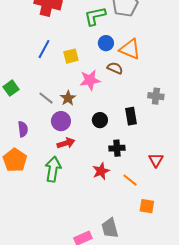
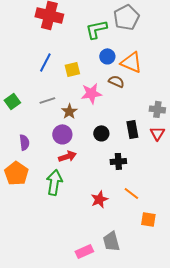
gray line: (46, 98) -> (47, 100), moved, turned -56
red triangle: (156, 160) -> (157, 133), moved
red star: (101, 171) -> (99, 199), moved

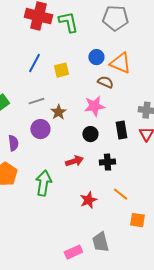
gray pentagon: (126, 17) -> (115, 18), turned 30
green L-shape: (96, 29) -> (68, 22), moved, turned 90
pink star: (91, 93) -> (94, 106), moved
purple circle: (62, 134) -> (40, 129), moved
red arrow: (67, 156) -> (74, 161), moved

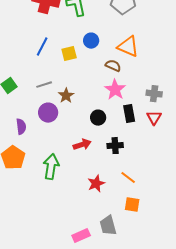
blue circle: (96, 57) -> (91, 41), moved
pink star: (94, 106) -> (115, 90), moved, turned -30
orange square: (137, 220) -> (132, 205), moved

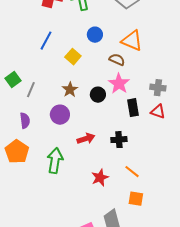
yellow square: (69, 54) -> (73, 57), moved, turned -35
gray line: (44, 85) -> (31, 90), moved, turned -49
purple circle: (48, 113) -> (60, 115), moved
black circle: (98, 118) -> (98, 95), moved
red triangle: (154, 118) -> (158, 112), turned -42

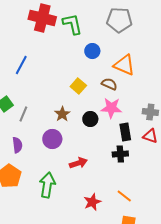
blue circle: (95, 35) -> (92, 51), moved
blue line: (46, 41) -> (21, 65), moved
yellow square: (73, 57) -> (78, 86), moved
pink star: (119, 84) -> (111, 108), turned -30
black cross: (119, 140) -> (120, 154), moved

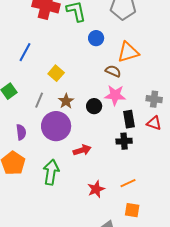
orange triangle: (124, 65) -> (128, 52), turned -40
yellow square: (78, 86) -> (56, 73), moved
gray line: (23, 114) -> (39, 100), moved
purple circle: (52, 139) -> (56, 126), size x1.5
orange line: (124, 196) -> (128, 183), turned -63

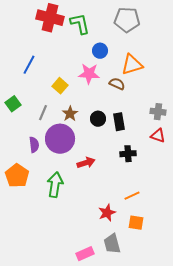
pink star: (115, 95) -> (89, 74), moved
black rectangle: (129, 119) -> (119, 122), moved
purple semicircle: (21, 132) -> (34, 145), moved
red star: (96, 189) -> (107, 213), moved

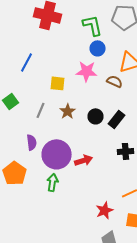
green L-shape: (80, 24) -> (92, 25), moved
yellow square: (60, 86) -> (58, 83), turned -35
black rectangle: (119, 122) -> (116, 119), turned 48
purple circle: (60, 139) -> (56, 154), moved
green arrow: (55, 185) -> (52, 182), size x0.7

